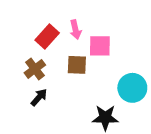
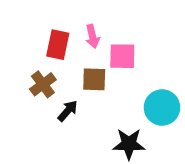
red rectangle: (47, 36) -> (58, 45), turned -30
black arrow: (39, 97) -> (68, 111), moved

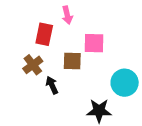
pink arrow: (92, 36) -> (67, 15), moved
black arrow: (68, 111) -> (52, 85), turned -66

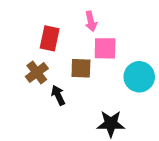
pink arrow: (67, 15) -> (91, 21), moved
cyan circle: (125, 83) -> (139, 77), moved

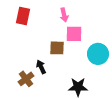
red rectangle: (50, 38) -> (23, 16), moved
brown cross: (37, 73) -> (26, 79), moved

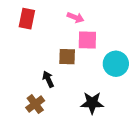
pink arrow: (64, 15) -> (75, 17), turned -56
brown cross: (26, 79) -> (35, 104), moved

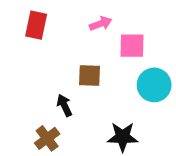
pink arrow: (75, 17) -> (101, 24), turned -42
pink square: (87, 40) -> (132, 46), moved

